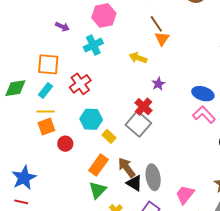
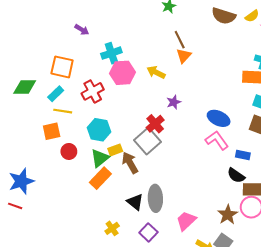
pink hexagon: (104, 16) -> (122, 73), moved
yellow line: (46, 112) -> (63, 111), moved
yellow rectangle: (109, 136) -> (115, 150), turned -72
brown arrow: (127, 168) -> (130, 163), moved
green triangle: (98, 190) -> (100, 158), moved

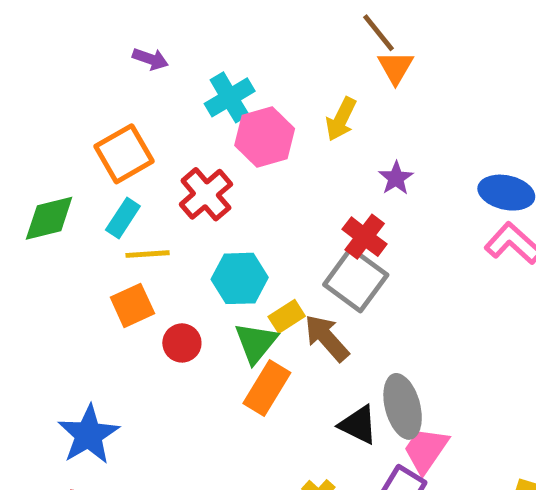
orange square: (62, 67) -> (124, 154), turned -30
yellow arrow: (156, 72) -> (341, 119), turned -78
pink trapezoid: (186, 221) -> (426, 450), moved

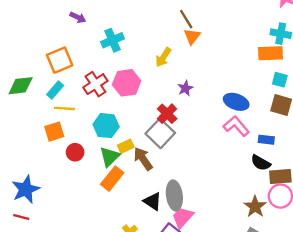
pink hexagon: (265, 137) -> (127, 83), moved

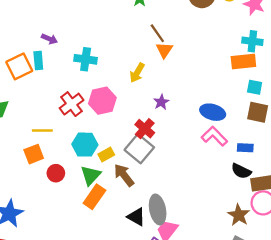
cyan cross: (113, 40) -> (86, 59), turned 35
orange square: (60, 60) -> (19, 66), moved
cyan rectangle: (55, 90) -> (38, 60), moved, turned -42
yellow rectangle: (126, 146) -> (106, 155), moved

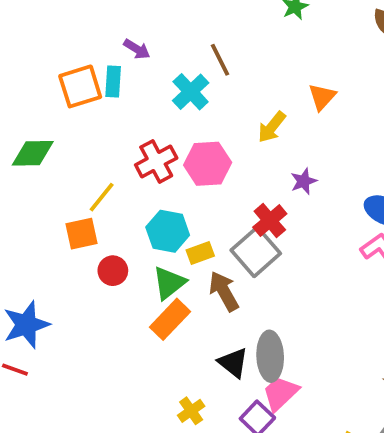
brown line: (157, 33) -> (220, 60), moved
cyan cross: (86, 59) -> (191, 92), turned 30
yellow line: (42, 130) -> (102, 197), turned -60

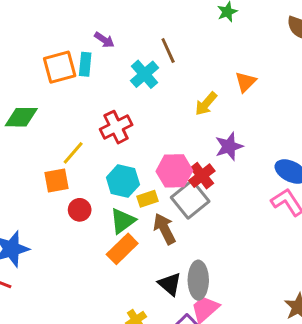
pink hexagon: (208, 164) -> (174, 171), moved
purple star: (304, 181) -> (229, 146), size x1.4

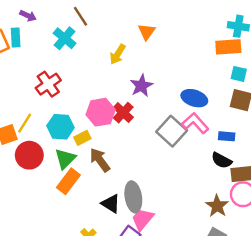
yellow line: (73, 153) -> (25, 123), moved
gray square: (190, 199) -> (172, 131), moved
red circle: (80, 210) -> (29, 155), size x1.5

